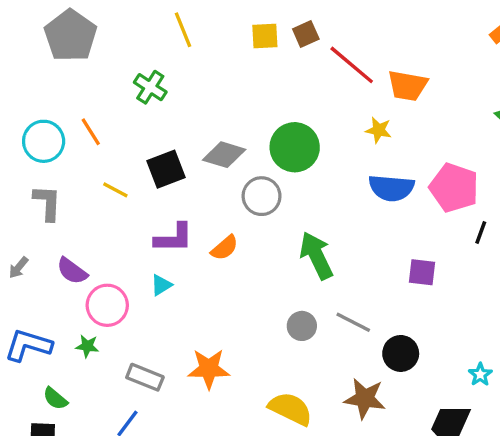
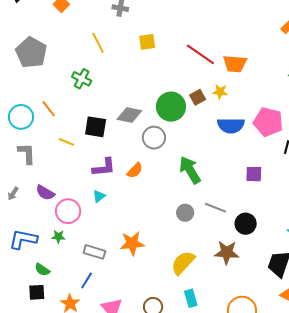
brown square: (306, 34) -> (198, 97), moved
black square: (166, 169) -> (96, 127), turned 35
yellow semicircle: (290, 409) -> (183, 263), turned -68

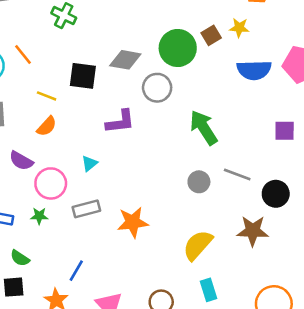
purple L-shape: (104, 167) -> (120, 122), moved
orange semicircle: (135, 170) -> (47, 126), moved
gray rectangle: (94, 252) -> (86, 209), moved, turned -30

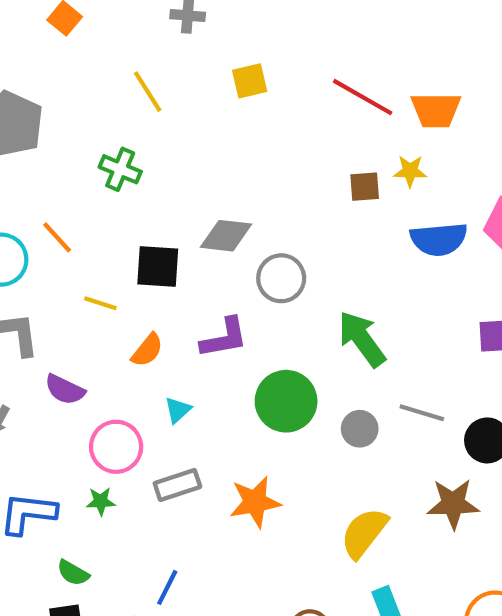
brown square: (211, 35) -> (365, 187), turned 30
green circle: (178, 48) -> (286, 401), moved
orange semicircle: (47, 126) -> (147, 350), moved
purple semicircle: (21, 161) -> (65, 390), moved

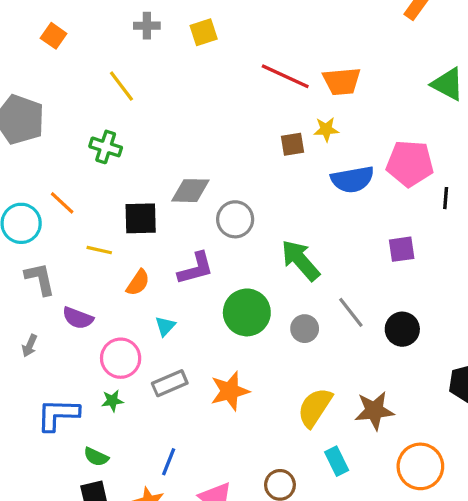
yellow square: (250, 81) -> (204, 32), moved
gray line: (422, 413) -> (351, 312), turned 40
brown star: (453, 504) -> (374, 411), moved

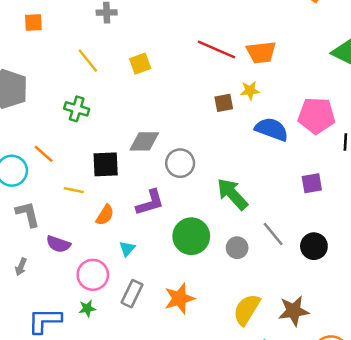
yellow square: (204, 32) -> (140, 64), moved
orange square: (54, 36) -> (33, 22), turned -36
blue semicircle: (352, 179) -> (272, 129), turned -148
gray rectangle: (170, 383) -> (132, 294), turned -40

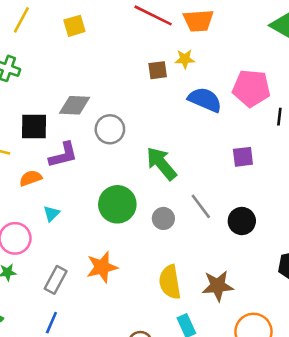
yellow line: (88, 61) -> (21, 20), turned 64
purple L-shape: (150, 203) -> (63, 155), moved
orange semicircle: (105, 215) -> (31, 178), turned -145
gray rectangle: (132, 294) -> (56, 280), moved
yellow semicircle: (247, 310) -> (170, 282), turned -44

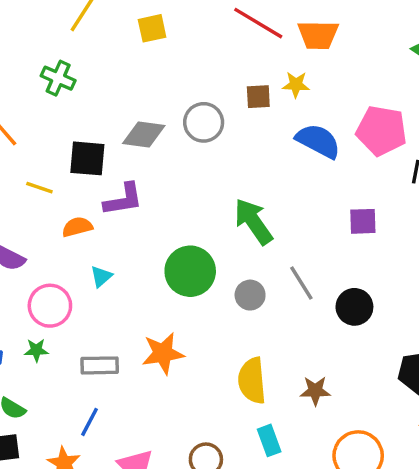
gray circle: (110, 129) -> (204, 122), moved
gray rectangle: (56, 280) -> (100, 365), turned 56
brown star: (218, 286) -> (315, 391), size x0.7

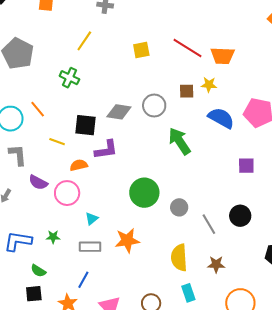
yellow square: (152, 28) -> (141, 50), moved
green arrow: (253, 221) -> (180, 141), moved
cyan triangle: (101, 276) -> (92, 219), moved
gray line: (301, 283) -> (209, 224), moved
pink circle: (50, 306) -> (67, 193), moved

